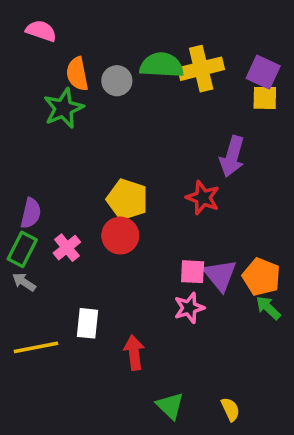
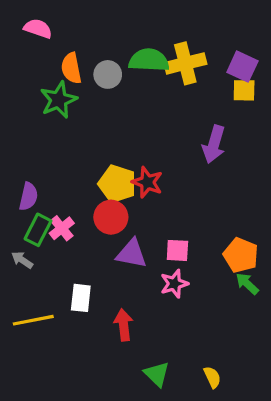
red star: (203, 198) -> (147, 182), moved
green rectangle: (22, 249) -> (38, 230), moved
purple triangle: (220, 275) -> (131, 254), moved, turned -40

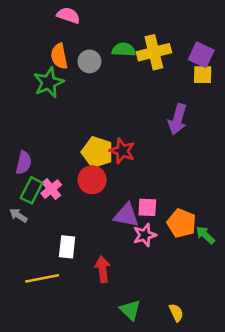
pink semicircle: (38, 29) -> (68, 15), moved
green semicircle: (149, 60) -> (124, 50), size x0.7
purple triangle: (131, 254) -> (126, 215), moved
orange pentagon: (241, 255) -> (182, 223), moved
yellow line: (33, 320) -> (42, 278), moved

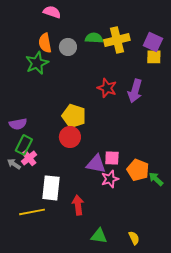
red star: (122, 151) -> (107, 88), moved
purple semicircle: (24, 163) -> (18, 124), turned 66
pink cross: (51, 189) -> (29, 158), moved
white rectangle: (67, 247) -> (51, 188), size x1.4
green triangle: (130, 310) -> (99, 236), turned -36

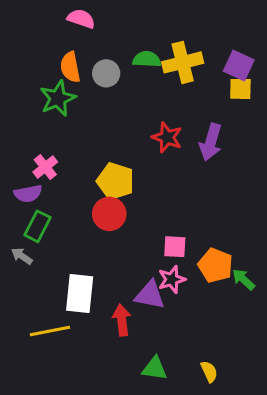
pink cross: (29, 158) -> (45, 167), moved
purple triangle: (96, 164) -> (150, 295), moved

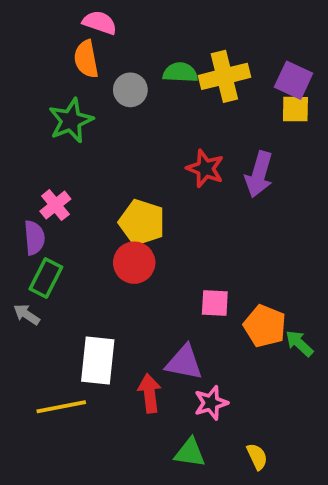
orange semicircle: (70, 67) -> (86, 59), moved
purple semicircle: (28, 194) -> (34, 238), turned -84
pink star: (172, 279) -> (211, 403), moved

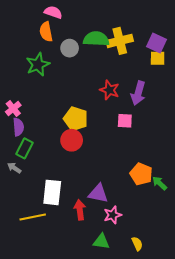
green semicircle: (180, 73) -> (96, 39), size x1.4
pink cross: (55, 205) -> (13, 108), moved
pink square: (215, 303) -> (125, 121), moved

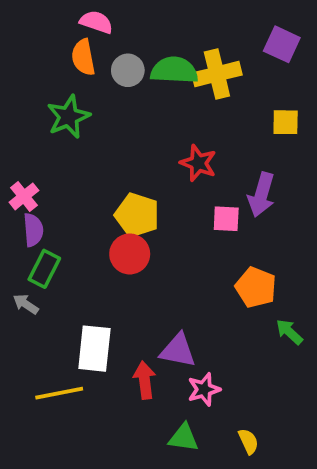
purple square: (157, 43) -> (282, 44), moved
gray circle: (70, 48) -> (128, 70), moved
yellow square: (158, 58) -> (286, 122), moved
purple arrow: (138, 93) -> (261, 195), moved
orange pentagon: (141, 174) -> (256, 287), moved

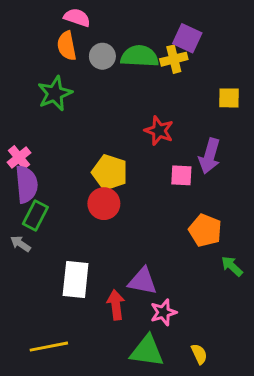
purple square: (282, 44) -> (187, 38), moved
yellow cross: (217, 74) -> (174, 59), size x0.7
purple semicircle: (33, 230) -> (26, 184), size x1.4
yellow line: (59, 393) -> (49, 347), moved
green triangle: (183, 438) -> (147, 351), size x1.4

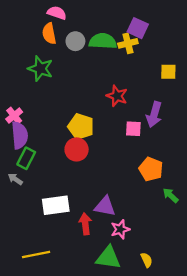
green star: (55, 93) -> (40, 69), turned -30
white rectangle: (76, 280) -> (56, 205), turned 76

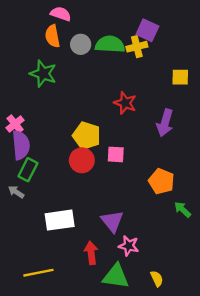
pink square: (133, 129) -> (116, 154), moved
purple triangle: (105, 206) -> (112, 221), turned 40
red arrow: (85, 224) -> (91, 253), moved
pink star: (120, 229) -> (129, 246), turned 30

